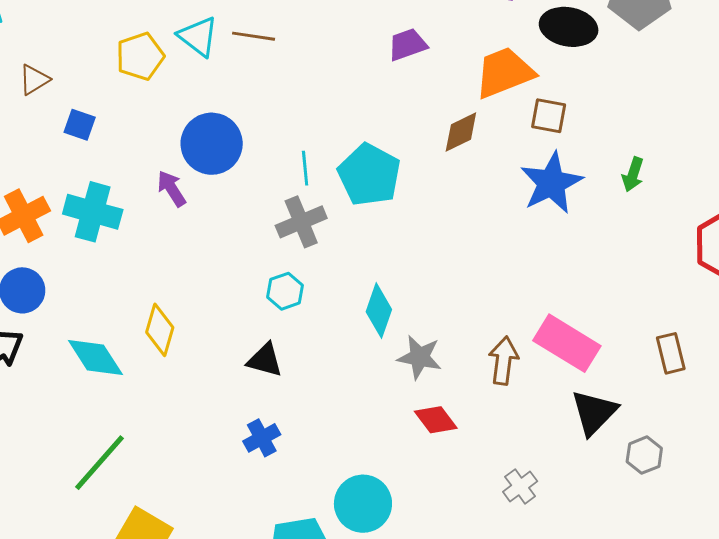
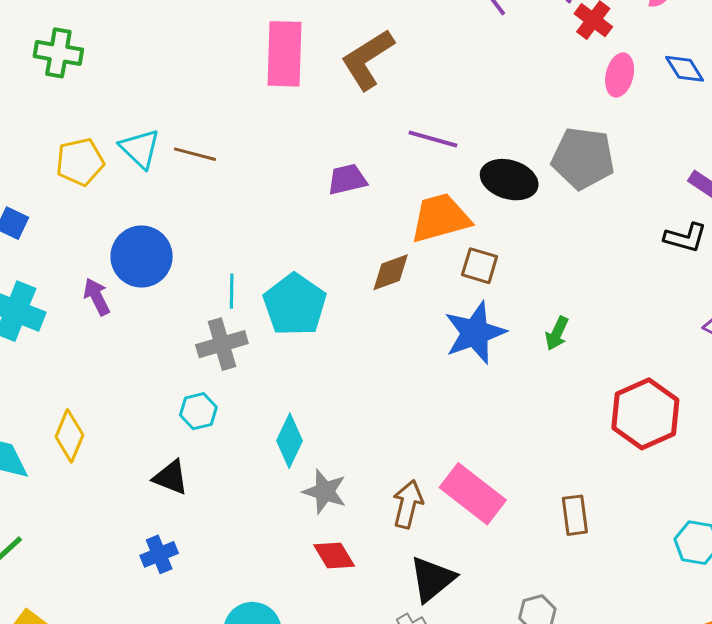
black triangle: (594, 413) -> (432, 579), moved

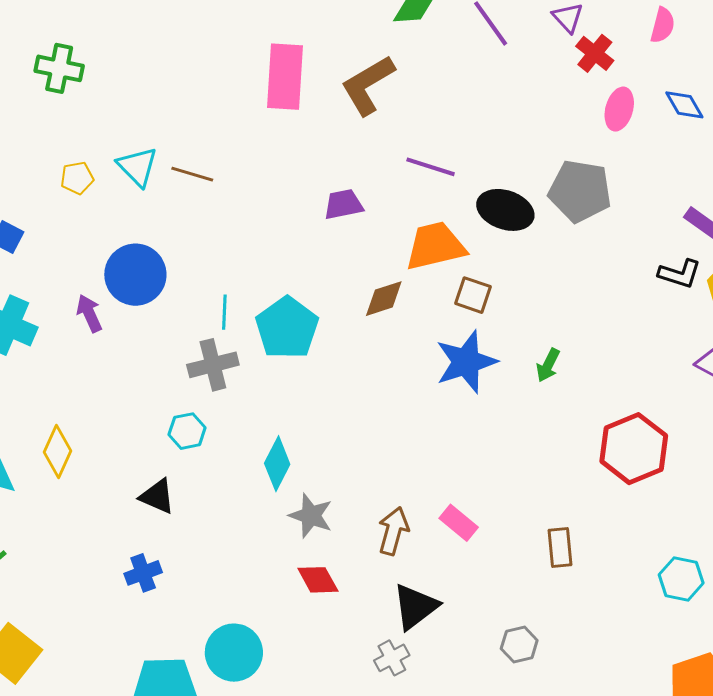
yellow pentagon: (80, 162) -> (77, 178), size x0.7
pink rectangle: (473, 494) -> (459, 523), size x0.6

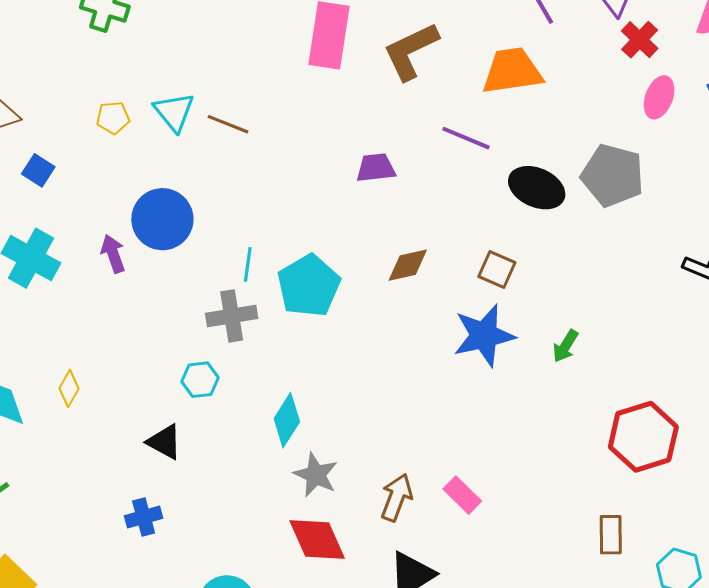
orange trapezoid: (435, 246) -> (512, 71), moved
yellow diamond: (57, 452) -> (69, 388), size x0.7
brown rectangle: (560, 548) -> (611, 535), moved
red diamond: (318, 580) -> (317, 539), size x1.4

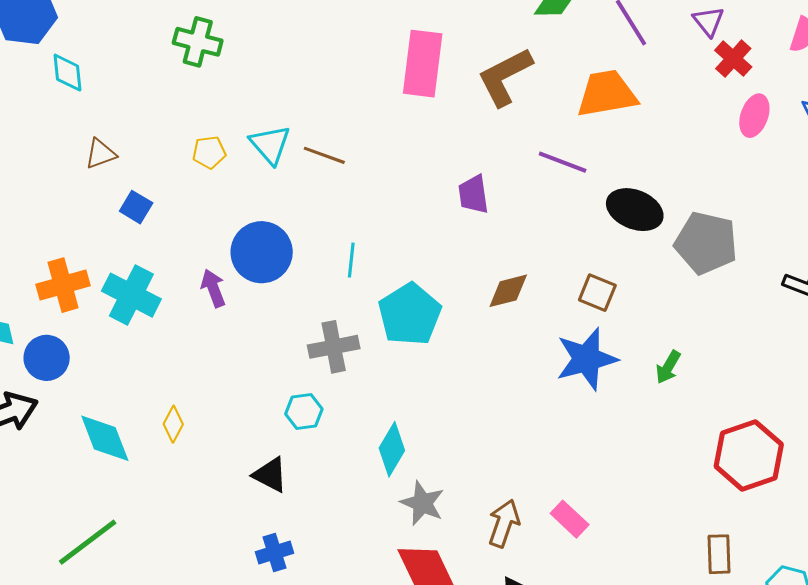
purple trapezoid: (376, 168) -> (473, 194), turned -90
gray pentagon: (613, 175) -> (706, 243), moved
cyan line: (248, 264) -> (351, 260), moved
blue cross: (144, 517) -> (274, 552), moved

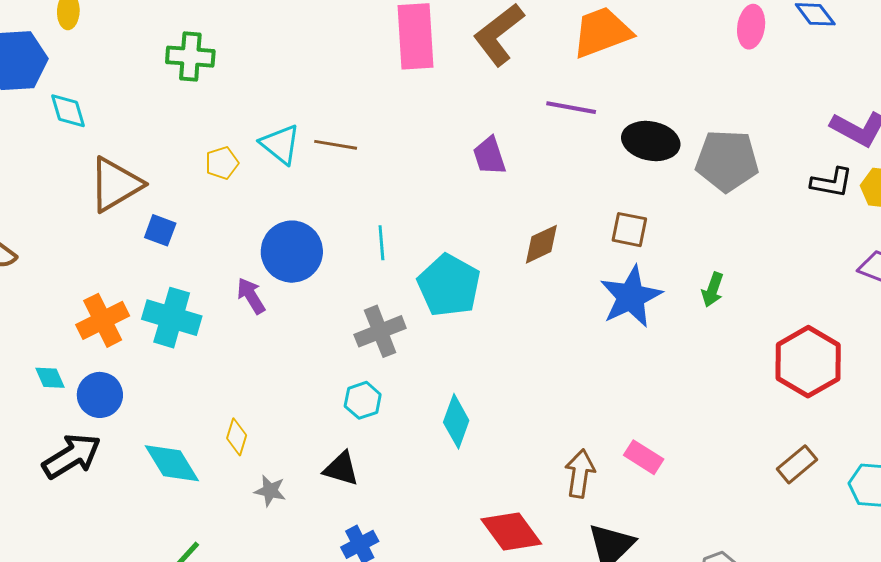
brown triangle: (101, 154) -> (115, 184), size x1.8
gray star: (422, 503) -> (270, 491), moved, size x0.7
brown rectangle: (719, 554) -> (797, 464), turned 63

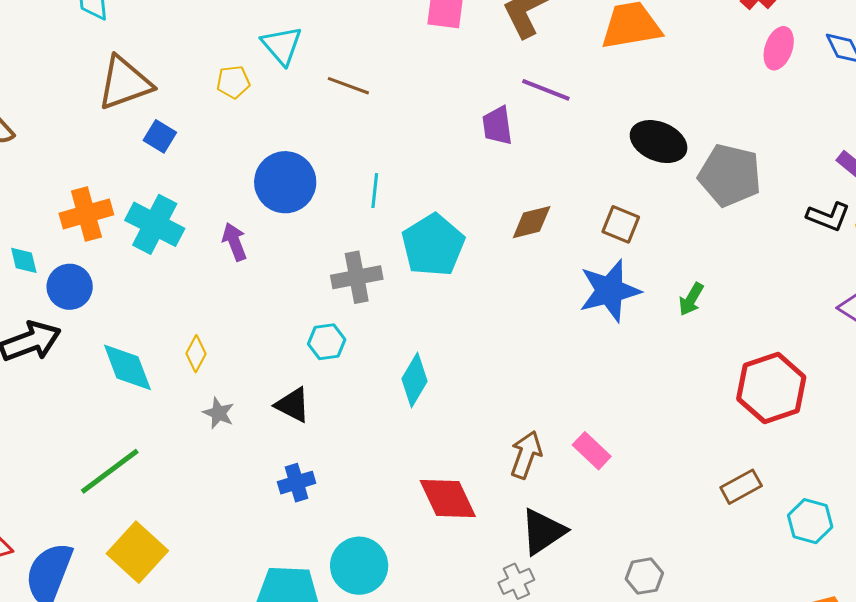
purple line: (571, 108) -> (546, 90), moved
cyan triangle: (280, 144) -> (282, 45), moved
purple arrow: (251, 296) -> (234, 242), moved

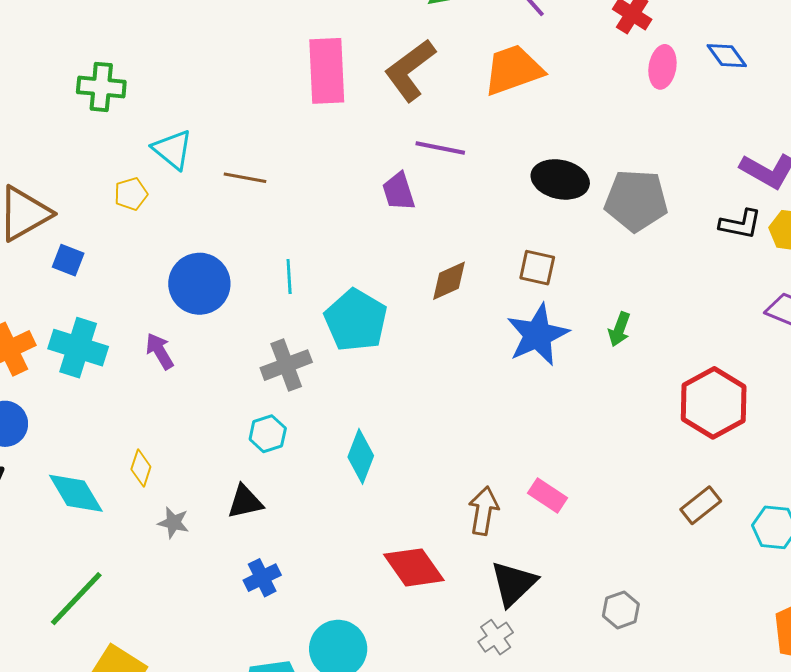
black triangle: (293, 405) -> (245, 502), turned -30

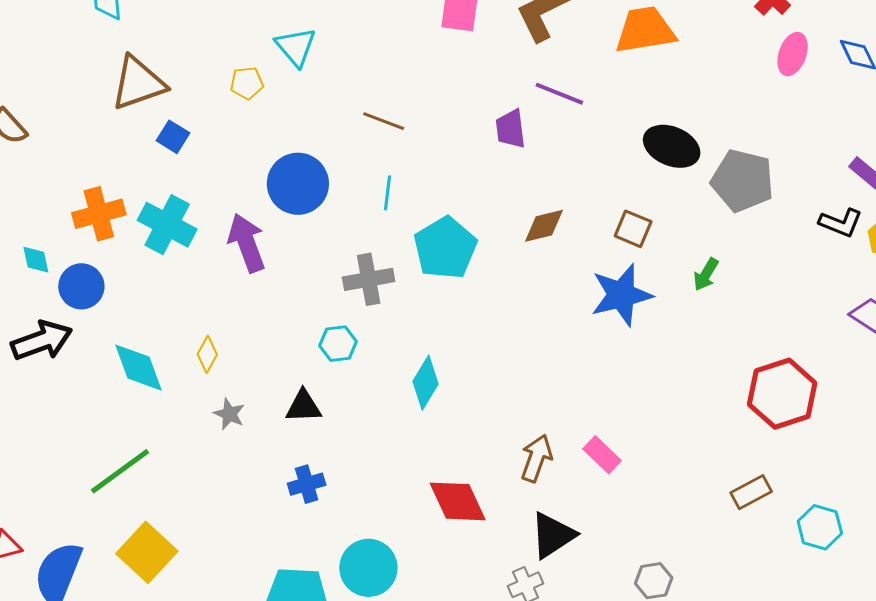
brown line: (245, 178) -> (384, 121), moved
green arrow: (619, 329) -> (706, 274), moved
purple arrow: (160, 351) -> (247, 243), size x1.5

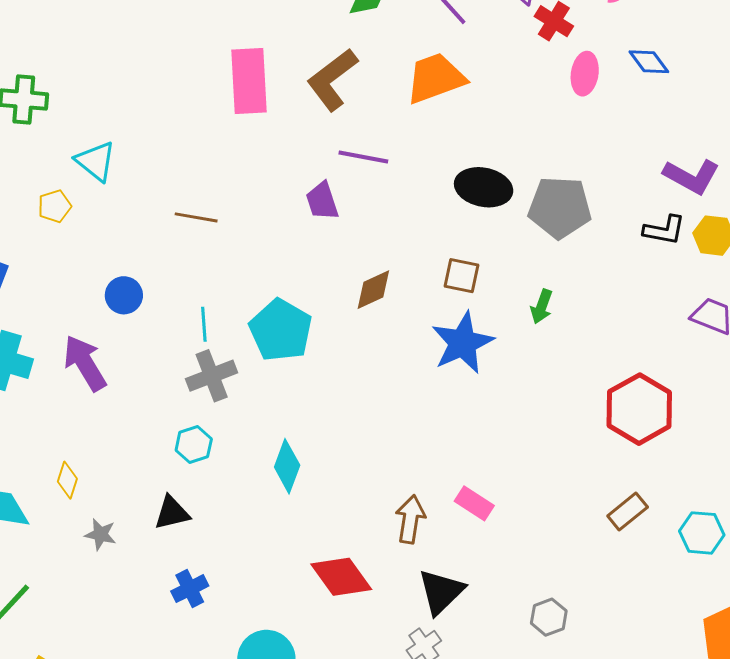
blue circle: (298, 184) -> (124, 295), size x0.6
cyan line: (387, 193) -> (204, 324), moved

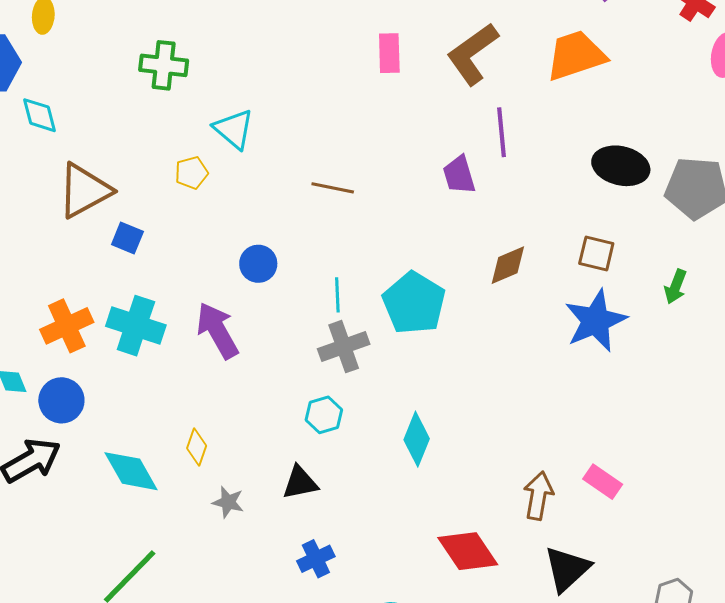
pink rectangle: (249, 81) -> (389, 53), size x0.6
purple line: (363, 157) -> (501, 132), turned 72

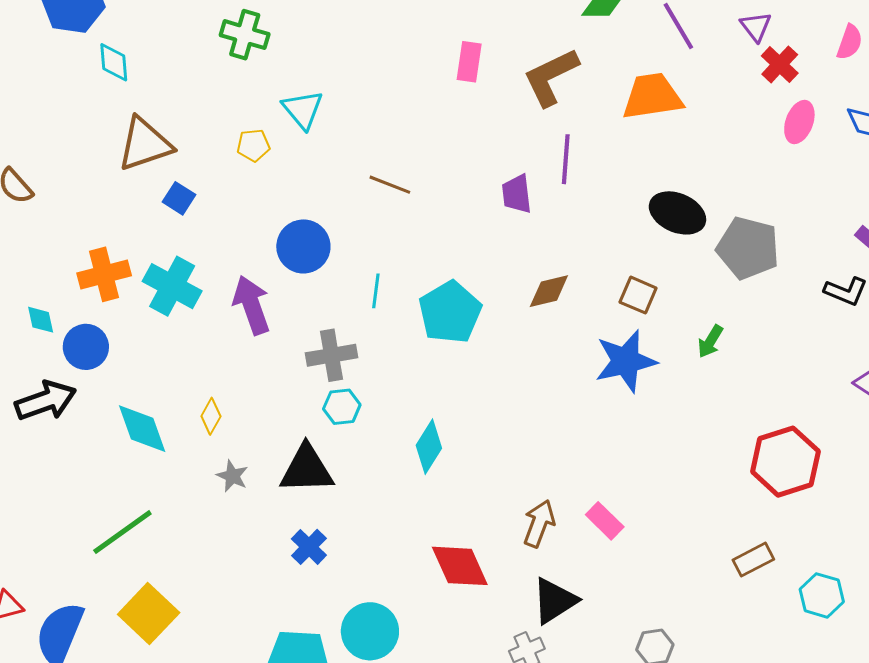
blue circle: (258, 264) -> (303, 246), size x1.4
gray cross: (344, 347) -> (331, 355), moved
black triangle: (300, 483) -> (307, 469), size x1.5
blue cross: (316, 559) -> (309, 547), turned -30

